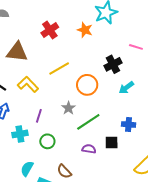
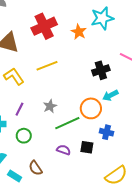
red cross: (50, 30) -> (44, 26), size x1.4
orange circle: (87, 85) -> (91, 108), moved

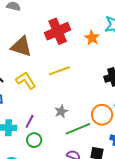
purple line: (19, 109) -> (30, 121), moved

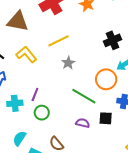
gray star: (61, 111) -> (68, 63), moved
green line: (78, 129) -> (84, 96), turned 60

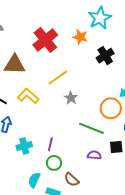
black cross: (113, 40) -> (105, 56), moved
purple line: (35, 95) -> (50, 144), moved
green circle: (42, 113) -> (54, 163), moved

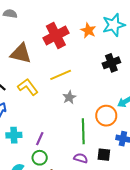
orange star: (80, 37) -> (88, 30), moved
green line: (91, 128) -> (83, 131), turned 55

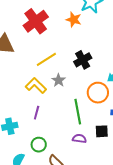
orange star: (88, 30) -> (74, 20), moved
black cross: (111, 63) -> (83, 60), moved
yellow L-shape: (28, 87) -> (36, 86), moved
purple line: (40, 139) -> (37, 113), moved

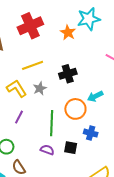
purple line: (37, 113) -> (19, 117), moved

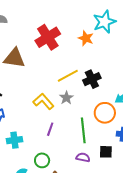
yellow line: (33, 65) -> (68, 76), moved

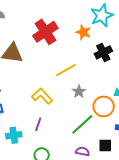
black cross: (92, 79) -> (103, 52), moved
gray star: (66, 98) -> (79, 92), moved
purple line: (50, 129) -> (38, 124), moved
green line: (83, 130) -> (82, 124), turned 55

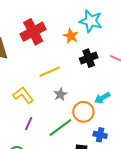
cyan star: (102, 15) -> (91, 21), turned 30
purple line: (38, 124) -> (29, 124), moved

